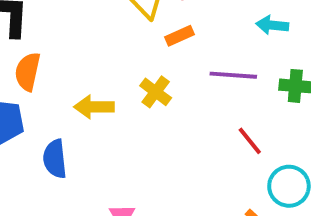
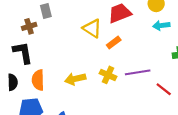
purple line: (233, 75) -> (138, 72), moved
yellow arrow: (94, 107) -> (75, 79), moved

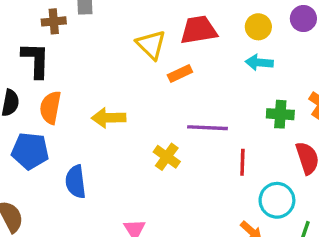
yellow cross: (108, 75) -> (167, 157), moved
red line: (164, 89) -> (242, 162), turned 42

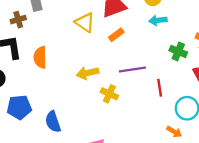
orange rectangle: (180, 74) -> (116, 35), moved
orange semicircle: (50, 108) -> (40, 57), moved
green cross: (280, 114) -> (178, 51), turned 30
yellow arrow: (109, 118) -> (88, 73), moved

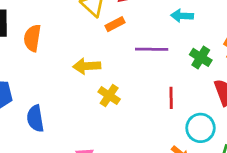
orange rectangle: (116, 35) -> (115, 24), moved
purple line: (132, 70) -> (152, 49), moved

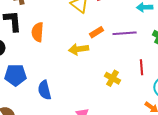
orange rectangle: (115, 24) -> (97, 32), moved
yellow cross: (109, 96) -> (112, 78), moved

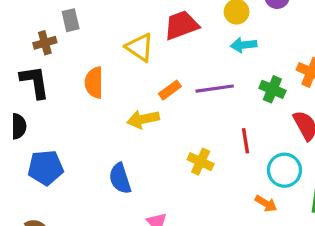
orange semicircle: (38, 32) -> (94, 83), moved
blue semicircle: (44, 90) -> (120, 178), moved

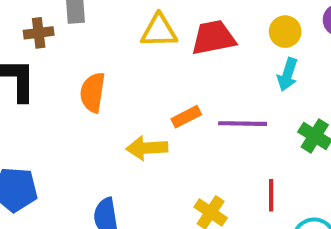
cyan arrow: (244, 45) -> (288, 75), turned -75
yellow triangle: (140, 47) -> (159, 31), moved, turned -44

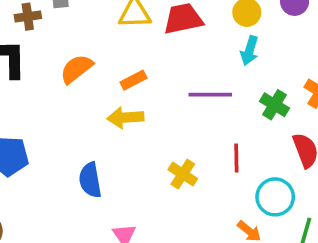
orange semicircle: (93, 92) -> (76, 69), turned 44
orange rectangle: (186, 117) -> (133, 80), moved

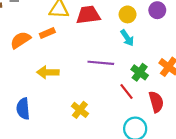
cyan arrow: (249, 51) -> (127, 38), turned -56
orange rectangle: (133, 80) -> (47, 33), moved
red line: (236, 158) -> (127, 91), moved, turned -42

